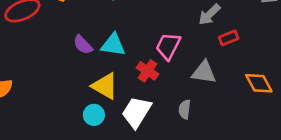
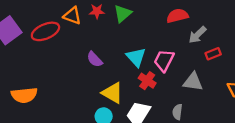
cyan triangle: (113, 45) -> (136, 57), moved, turned 40

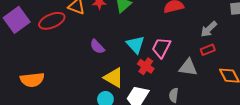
gray arrow: (197, 35) -> (209, 29), moved
red rectangle: (213, 54) -> (208, 50), moved

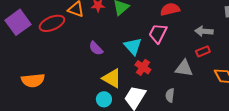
gray arrow: (209, 29) -> (204, 31), turned 48
pink trapezoid: (161, 48) -> (158, 33), moved

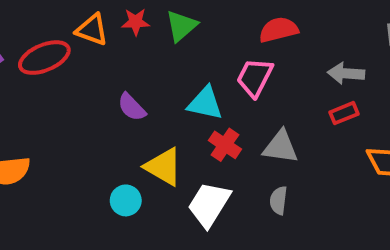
cyan triangle: (133, 46) -> (205, 103), turned -36
gray triangle: (184, 68) -> (281, 147), moved
cyan circle: (104, 99) -> (126, 200), moved

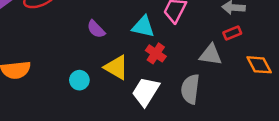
gray triangle: (281, 147) -> (211, 55), moved
cyan circle: (126, 200) -> (79, 80), moved
gray semicircle: (279, 200) -> (190, 89), size x1.6

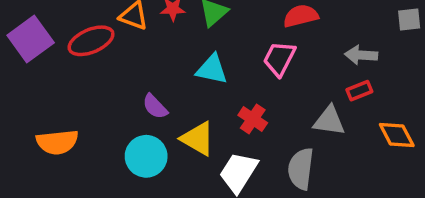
cyan triangle: (143, 27) -> (212, 69), moved
purple semicircle: (96, 29) -> (155, 107), moved
cyan circle: (79, 80) -> (146, 156), size x1.5

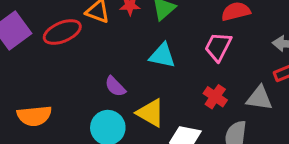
red cross: (253, 119) -> (215, 97), moved

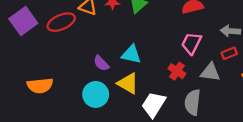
pink trapezoid: (218, 47) -> (191, 43), moved
cyan triangle: (162, 56) -> (131, 54), moved

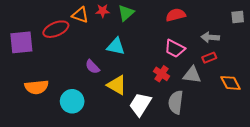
purple square: (23, 21) -> (21, 42), moved, turned 30
pink trapezoid: (191, 43) -> (175, 48), turned -90
cyan triangle: (131, 54) -> (116, 46), moved
cyan circle: (96, 94) -> (72, 101), moved

